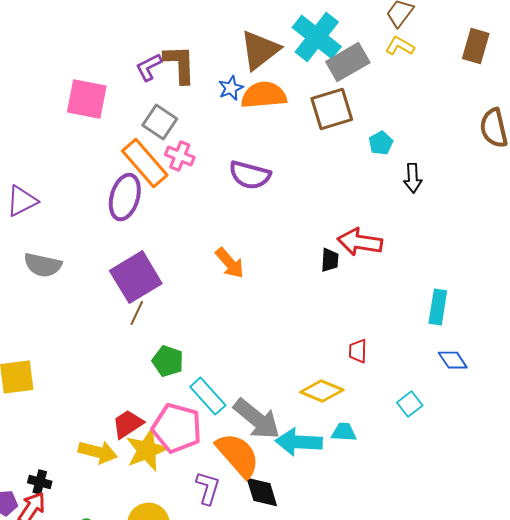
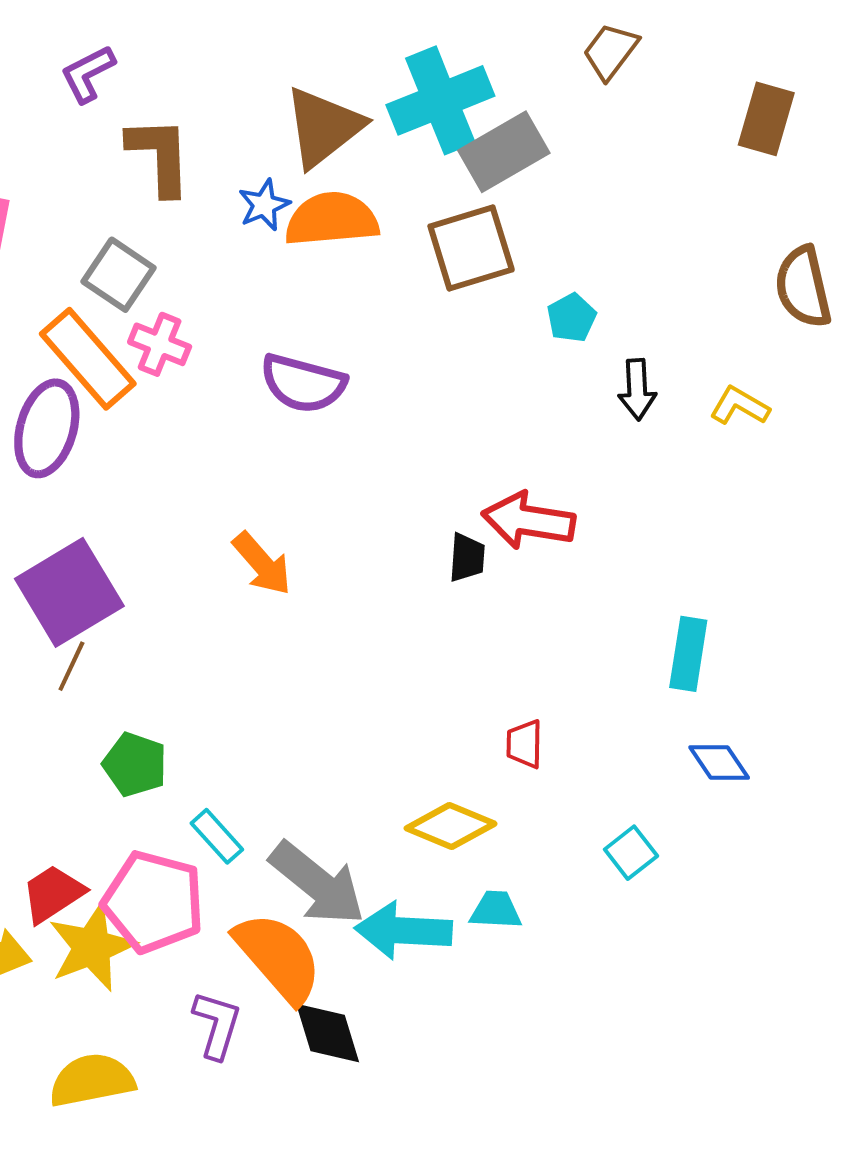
cyan cross: (317, 37) -> (440, 100), turned 30
yellow L-shape: (400, 46) -> (740, 406), moved
purple L-shape: (149, 67) -> (88, 74), moved
cyan rectangle: (208, 396) -> (217, 836), size x0.7

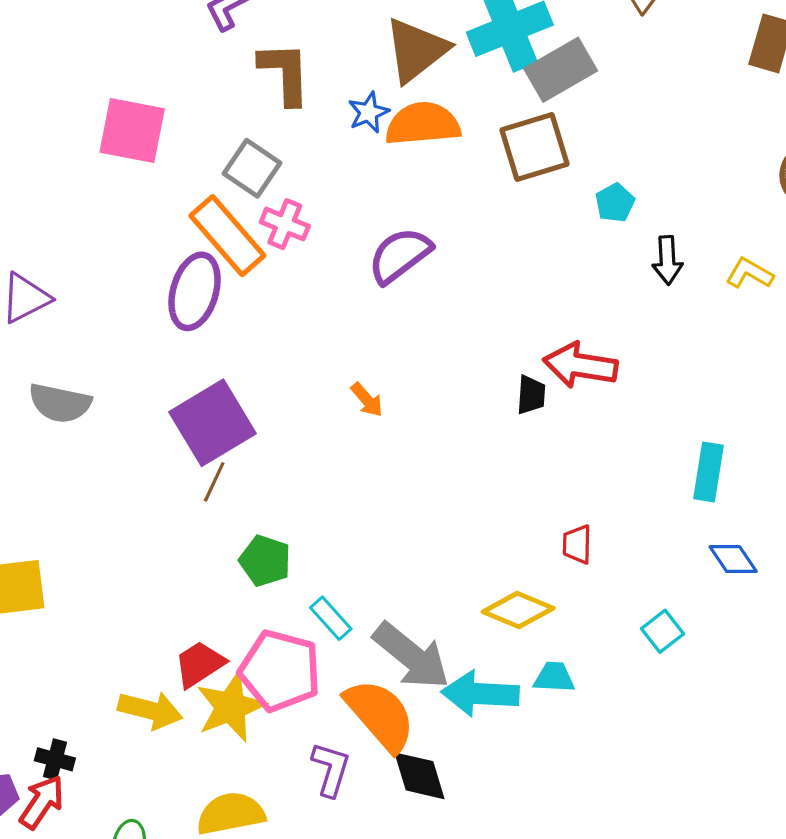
purple semicircle: (303, 383) -> (400, 255), turned 128
orange arrow: (262, 564) -> (367, 400), size x0.7

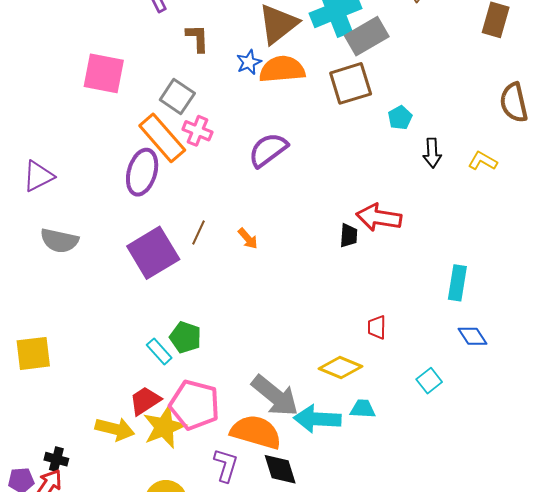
brown L-shape: (285, 73) -> (197, 38), size x0.7
brown line: (214, 482) -> (198, 233), moved
cyan rectangle: (331, 618) -> (159, 351), moved
orange semicircle: (380, 715) -> (256, 432), turned -33

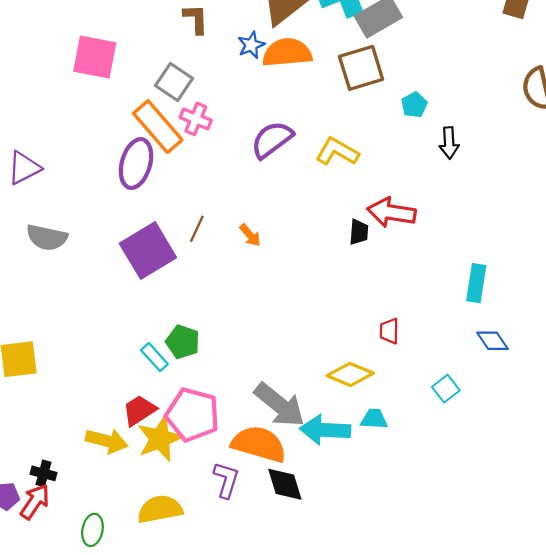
yellow L-shape: (483, 161) -> (337, 152), moved, size x1.4

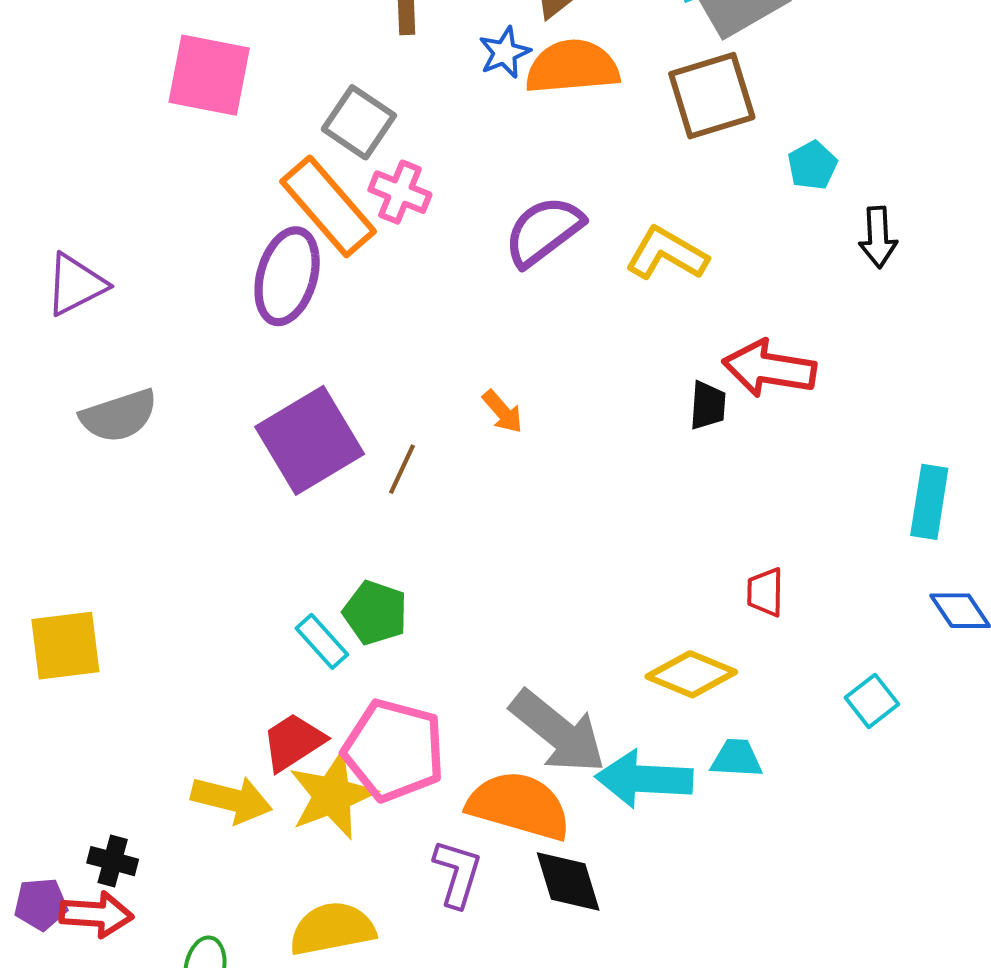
brown line: (197, 229) -> (402, 469), moved
gray semicircle: (47, 237) -> (119, 416), turned -30
red arrow: (35, 502) -> (96, 914), turned 60

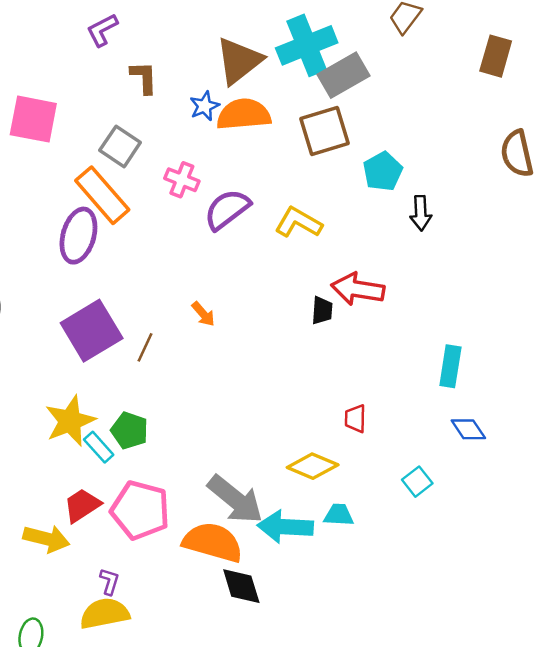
cyan pentagon: (812, 165) -> (383, 171), size x1.4
pink cross: (400, 192) -> (182, 180), moved
yellow star: (332, 795) -> (70, 421), moved
purple L-shape: (457, 873) -> (109, 581), moved, size x0.7

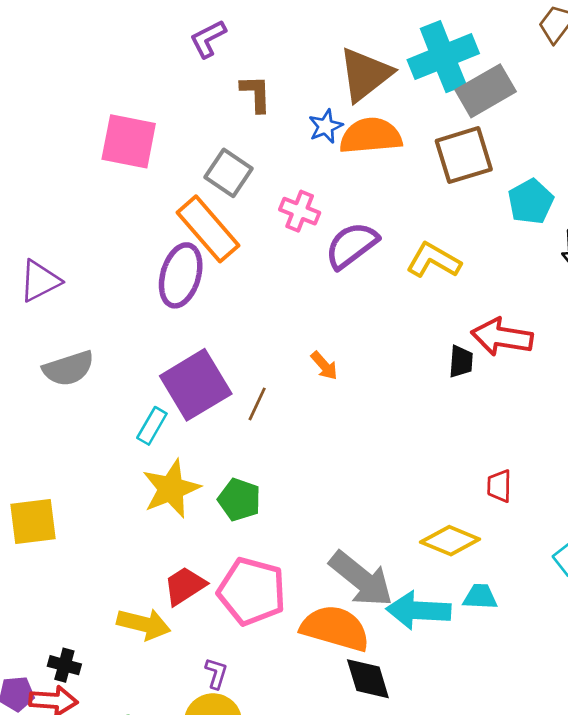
cyan rectangle: (99, 447) -> (152, 426), moved, turned 72

